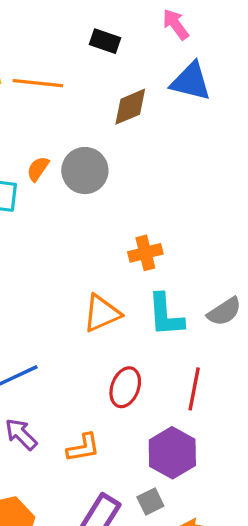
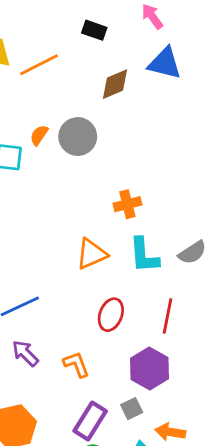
orange line: (38, 83) -> (39, 65), turned -33
orange L-shape: (83, 448) -> (76, 364), turned -100

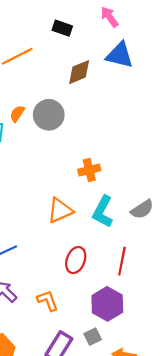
cyan L-shape: (144, 255) -> (103, 212), turned 32

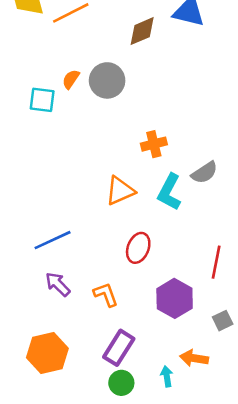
gray semicircle: (142, 209) -> (204, 173), moved
red line: (122, 261) -> (216, 262), moved
gray square: (93, 337) -> (223, 321), moved

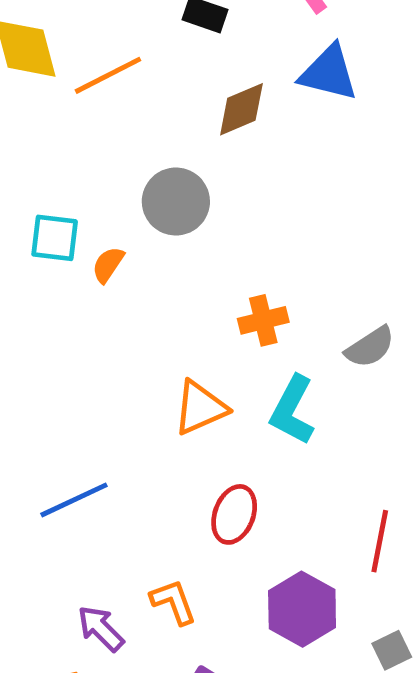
orange semicircle: (71, 79) -> (108, 265), moved
gray semicircle: (204, 173) -> (370, 347), moved
purple arrow: (58, 284) -> (101, 629), moved

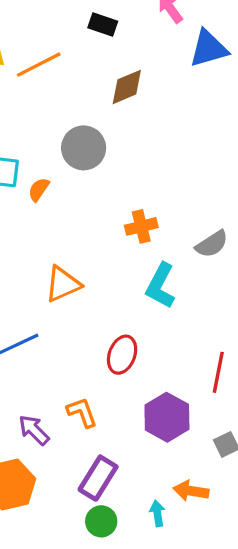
blue triangle: (329, 73) -> (209, 49), moved, turned -30
orange triangle: (200, 408) -> (63, 284), moved

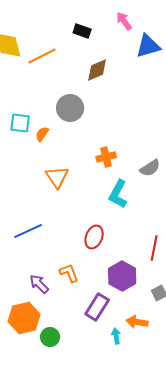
orange triangle: (63, 284) -> (57, 177), moved, turned -40
purple rectangle: (98, 478) -> (97, 307), moved
green circle: (101, 521) -> (50, 337), moved

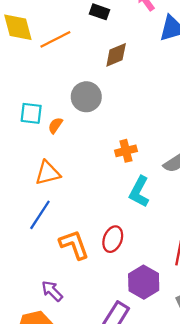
orange triangle: (57, 177) -> (48, 173), moved, turned 50
blue line: (28, 231) -> (40, 215), moved, turned -32
orange L-shape: (69, 273) -> (74, 245), moved, size x1.4

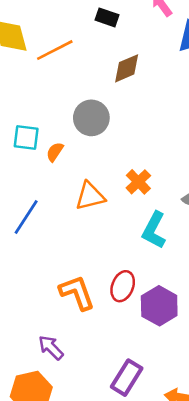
orange cross: (126, 151) -> (138, 182), turned -30
orange triangle: (48, 173) -> (90, 196), moved
blue line: (40, 215) -> (26, 217), moved
purple hexagon: (144, 282) -> (159, 306), moved

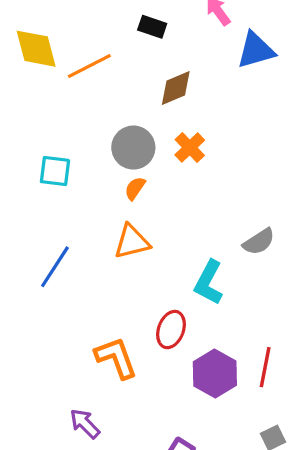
orange semicircle: (55, 152) -> (135, 188), moved
orange cross: (138, 182) -> (190, 148), moved
red ellipse: (123, 286) -> (171, 330), moved

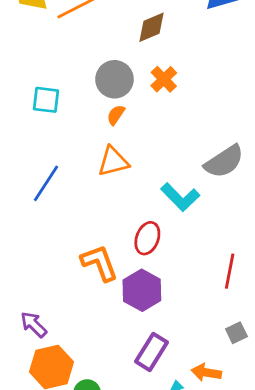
gray semicircle: (259, 242) -> (224, 161), size x1.4
cyan L-shape: (209, 282) -> (180, 197), turned -72
purple hexagon: (215, 373) -> (142, 290), moved
purple arrow: (85, 424) -> (34, 325), moved

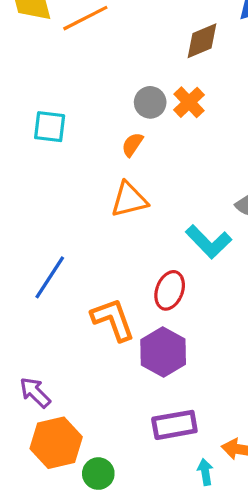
brown diamond: (151, 27) -> (202, 41), moved
gray circle: (114, 79) -> (150, 102), moved, size x0.7
blue line: (46, 183) -> (50, 277), moved
purple rectangle: (151, 352) -> (174, 425), turned 48

